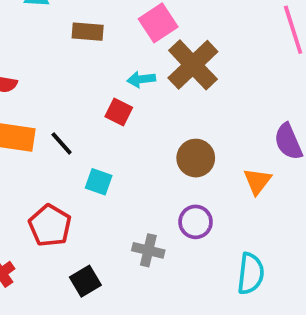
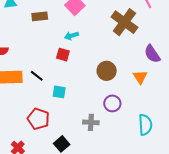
brown cross: (193, 65) -> (124, 22), moved

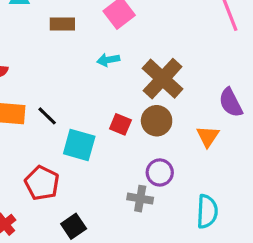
brown cross: (124, 22) -> (163, 79), moved
red square: (63, 55) -> (120, 124), moved
cyan square: (59, 92) -> (79, 145), size x1.5
gray cross: (91, 122) -> (140, 199), moved

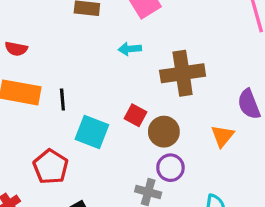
brown cross: (163, 79) -> (183, 73), turned 33
black line: (47, 116) -> (62, 99), turned 35
brown circle: (157, 121) -> (164, 132), moved

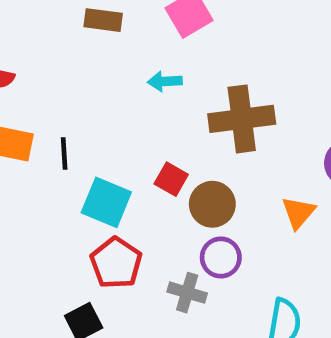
red pentagon: (51, 167) -> (116, 263), moved

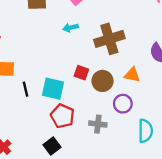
black line: (64, 154) -> (25, 89), moved
orange triangle: (298, 213) -> (132, 75), moved, turned -49
purple circle: (221, 257) -> (123, 104), moved

